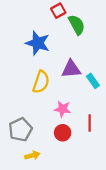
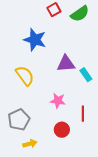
green semicircle: (77, 25) -> (80, 14), moved, turned 84
yellow semicircle: (41, 82) -> (25, 76), moved, turned -55
red circle: (63, 133) -> (62, 130), moved

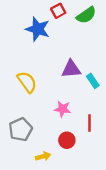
blue star: (35, 40) -> (38, 29), moved
yellow arrow: (30, 144) -> (43, 156), moved

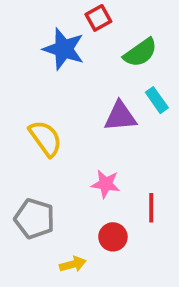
green semicircle: (86, 15) -> (140, 53), moved
cyan rectangle: (93, 81) -> (157, 100), moved
gray pentagon: (20, 129) -> (35, 219), turned -30

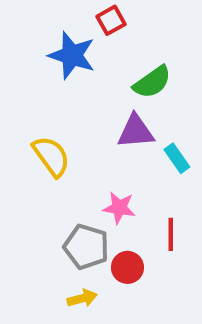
green semicircle: (140, 53) -> (152, 82), moved
cyan rectangle: (157, 100) -> (177, 158), moved
gray pentagon: (35, 219) -> (86, 247), moved

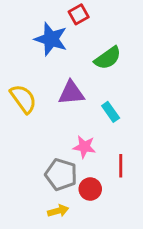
purple triangle: (136, 132) -> (71, 93), moved
yellow semicircle: (51, 156) -> (23, 99), moved
cyan rectangle: (177, 158) -> (111, 112), moved

